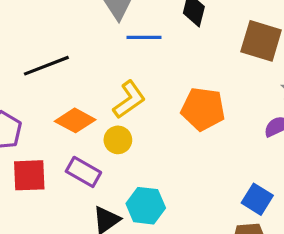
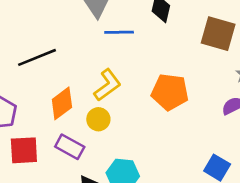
orange diamond: (75, 120) -> (62, 103), turned -64

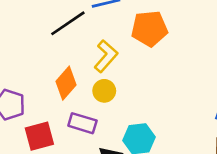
black line: (37, 57) -> (68, 23), moved
orange pentagon: (170, 92) -> (149, 29), moved

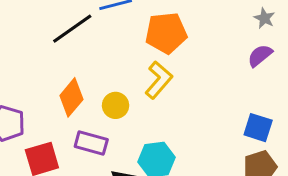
yellow L-shape: (106, 56) -> (159, 80), moved

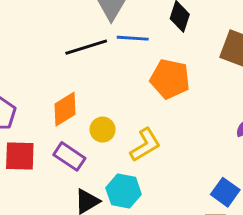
yellow L-shape: (159, 80) -> (145, 145), moved

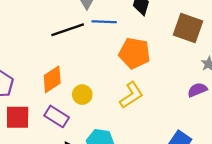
yellow L-shape: (145, 145) -> (131, 95), moved

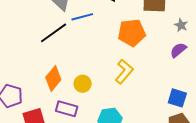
orange pentagon: (134, 53) -> (132, 33), moved

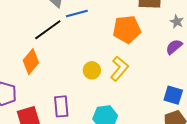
orange diamond: (53, 79) -> (31, 61), moved
yellow circle: (83, 84) -> (92, 70), moved
purple rectangle: (67, 109) -> (61, 106), turned 70

